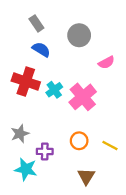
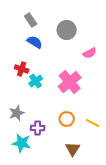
red cross: (26, 81) -> (22, 69), size x0.6
cyan cross: (54, 90) -> (36, 81), moved

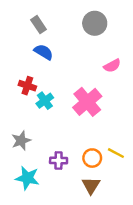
gray circle: (67, 30) -> (95, 23), moved
orange circle: (67, 119) -> (92, 158), moved
purple cross: (38, 128) -> (59, 161), moved

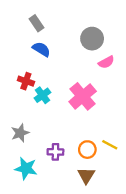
gray circle: (95, 23) -> (92, 39), moved

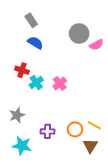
pink semicircle: (106, 62) -> (96, 45), moved
pink cross: (83, 96) -> (60, 83), moved, size x0.6
brown triangle: (86, 175) -> (90, 146), moved

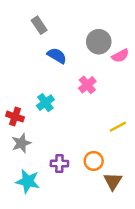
blue semicircle: (35, 43) -> (57, 56), moved
red cross: (22, 70) -> (15, 117), moved
pink cross: (60, 83) -> (87, 85), moved
yellow line: (94, 125) -> (118, 127), moved, turned -56

